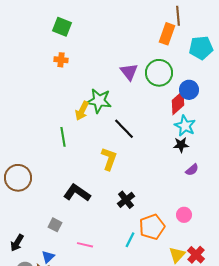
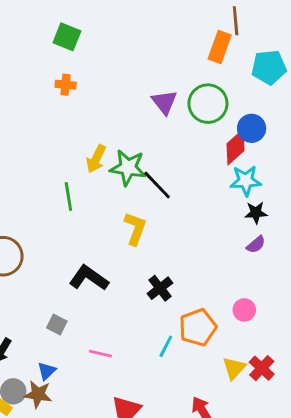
green star: (99, 101) -> (128, 168), moved
cyan star: (185, 126) -> (246, 181), turned -30
black star: (181, 145) -> (256, 213), moved

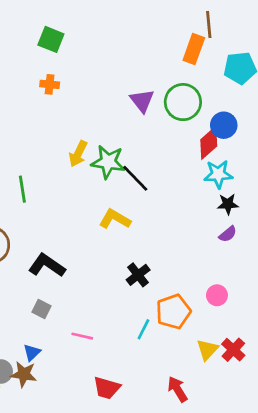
green line: (68, 197) -> (22, 189), moved
yellow L-shape: (135, 229) -> (115, 219), turned -80
black L-shape: (89, 278) -> (47, 265), moved

